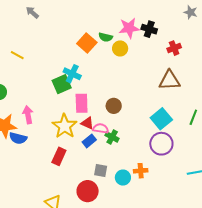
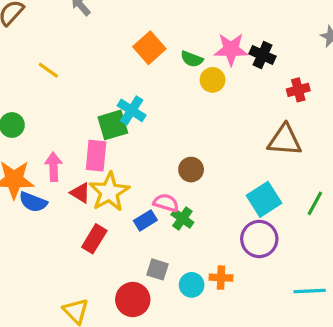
orange square: (87, 43) -> (149, 48), moved
pink rectangle: (82, 103) -> (96, 156), moved
red triangle: (87, 123) -> (80, 193), moved

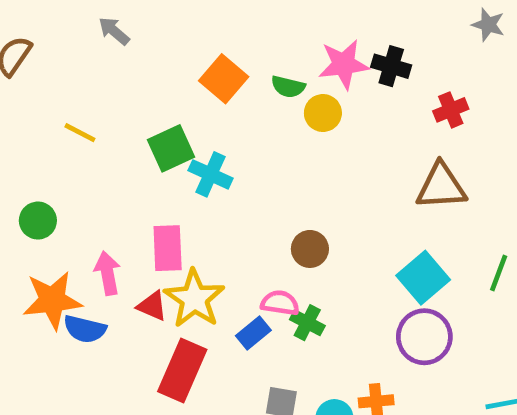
green square: (113, 125) -> (171, 148), moved
red rectangle: (94, 239) -> (182, 371), size x1.4

